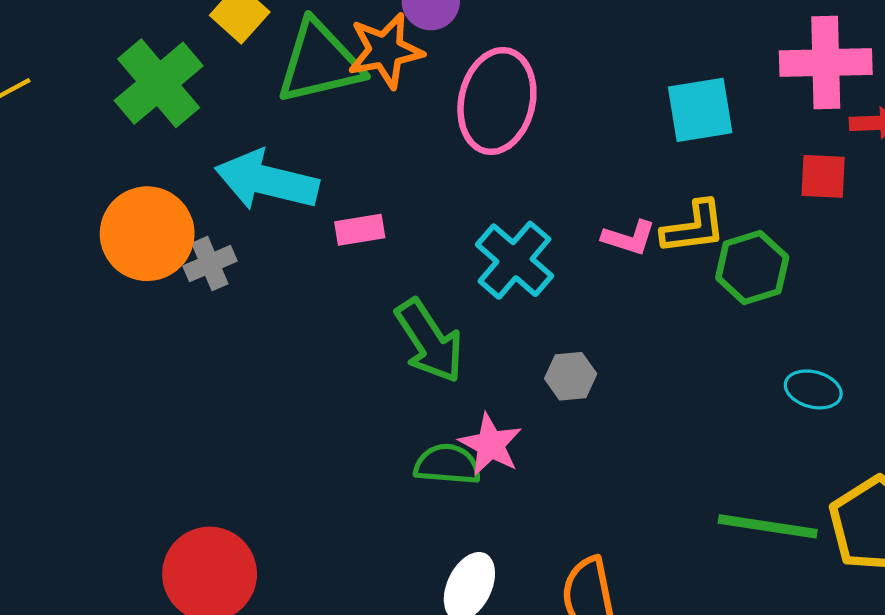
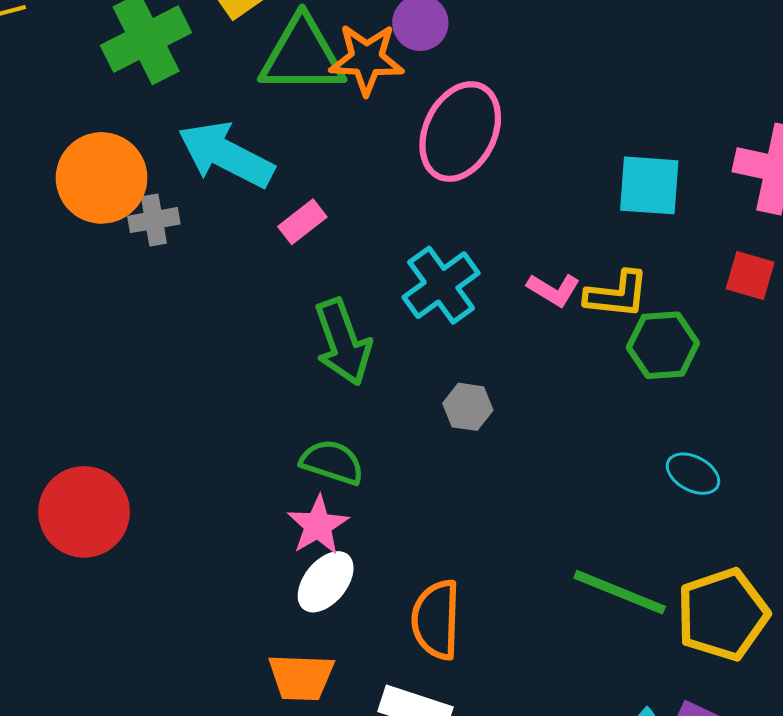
pink rectangle: (360, 230) -> (302, 222), turned -42
pink star: (491, 445) -> (318, 525), moved

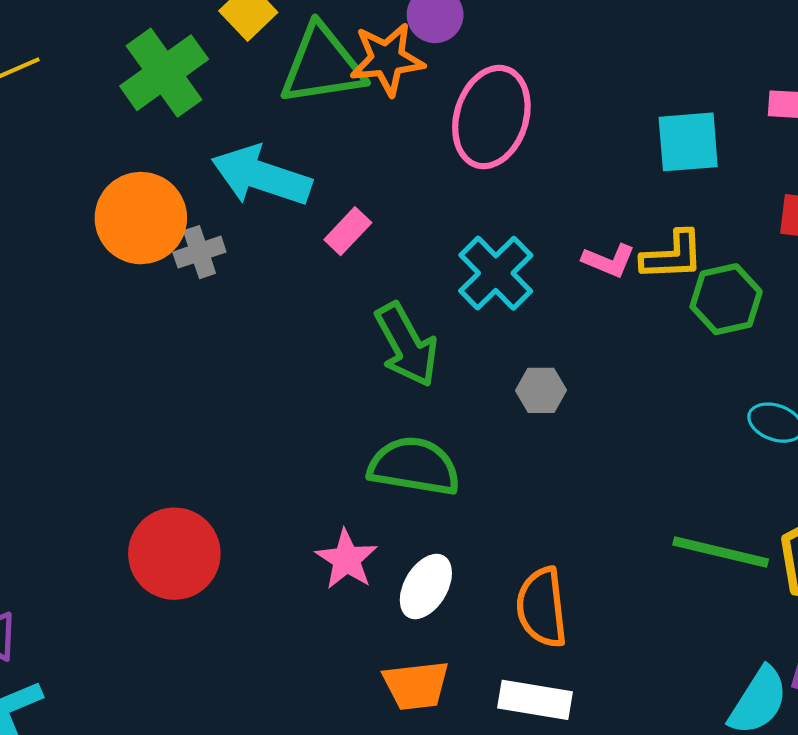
green semicircle: (332, 462) -> (414, 466), size x1.4
pink star: (318, 525) -> (346, 559), moved

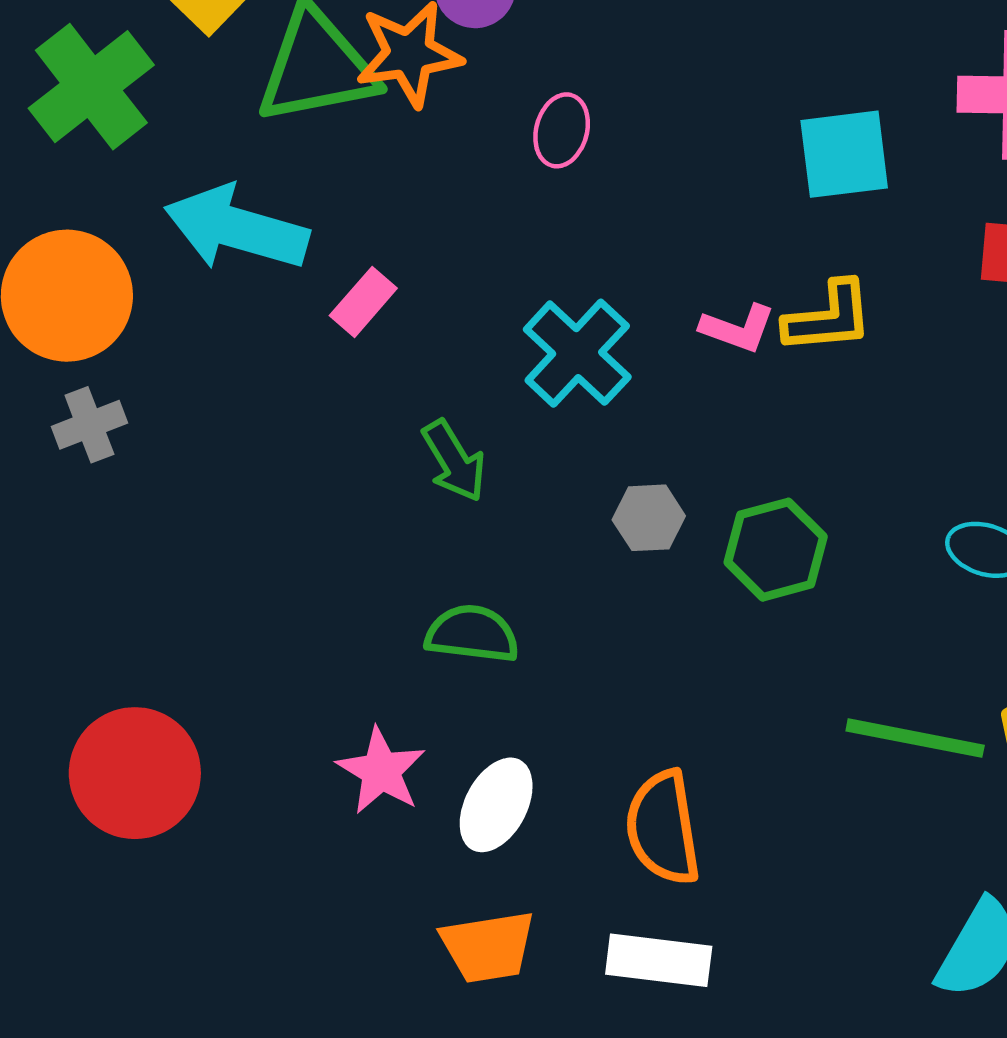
pink ellipse: (491, 117) -> (562, 130), size x0.5
gray cross: (199, 252) -> (89, 425), moved
green hexagon: (726, 299) -> (776, 550), moved
green arrow: (407, 345) -> (454, 461), size x0.7
green semicircle: (414, 466) -> (472, 634), size x0.7

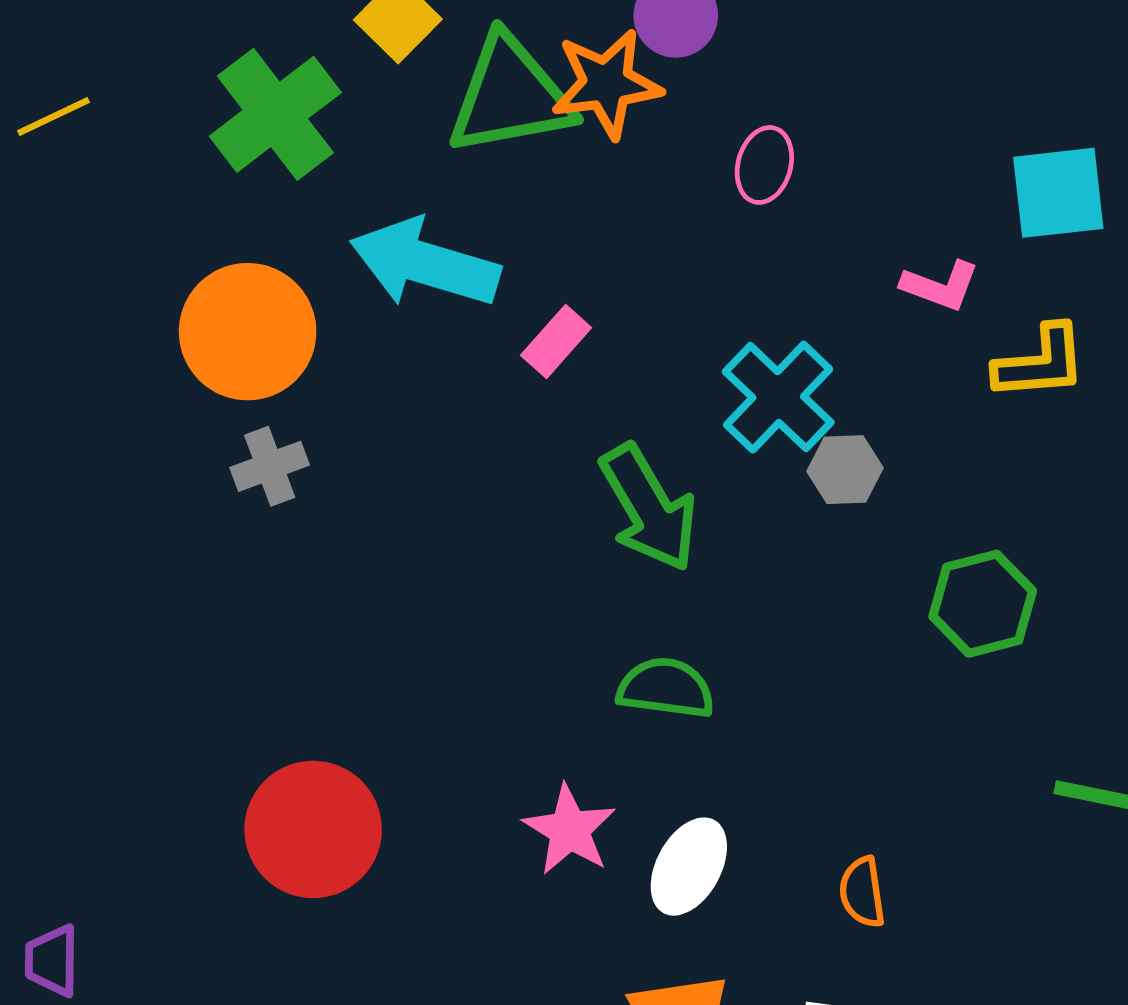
pink L-shape: (738, 328) -> (940, 286), moved
green arrow: (454, 461) -> (649, 508), size x1.5
gray hexagon: (649, 518) -> (845, 470), moved
orange semicircle: (663, 828) -> (862, 892), size x0.6

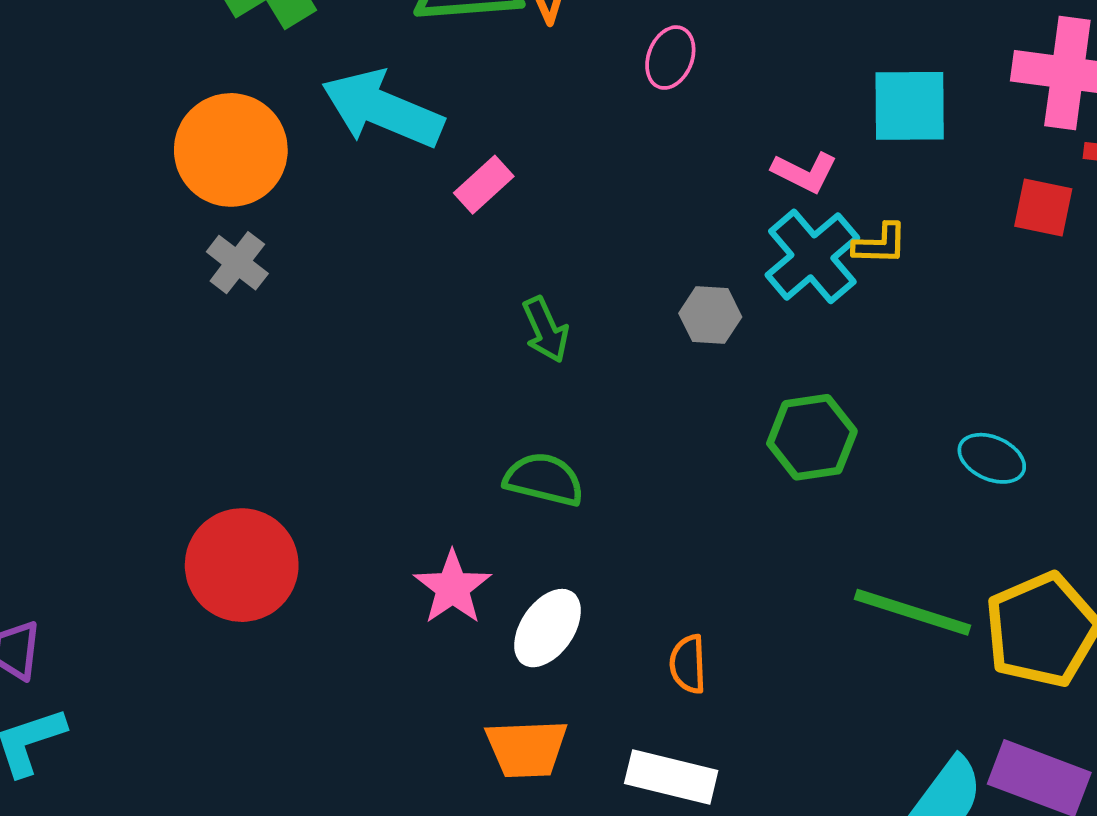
yellow L-shape: (1040, 363) -> (880, 244), size x0.7
cyan cross: (778, 397) -> (812, 256), moved
gray cross: (270, 466) -> (237, 263), turned -38
green arrow: (649, 508) -> (546, 330), size x0.6

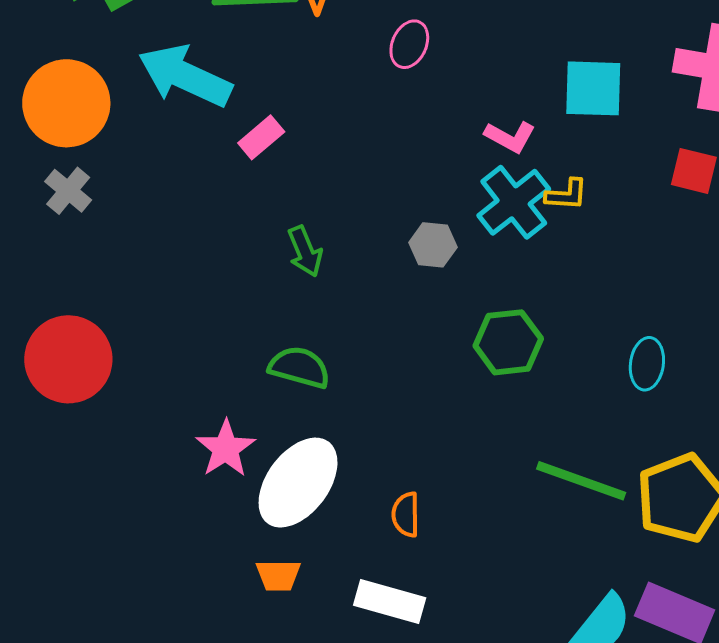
cyan ellipse: (992, 458) -> (647, 364), turned 72
red circle: (242, 565) -> (68, 359), moved
white ellipse: (548, 628) -> (298, 483), size x1.5
orange trapezoid: (527, 748) -> (278, 575), size x0.7

